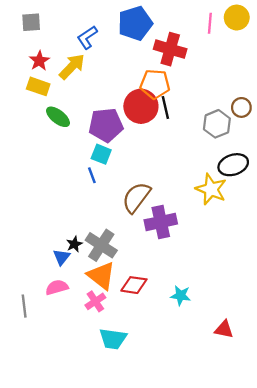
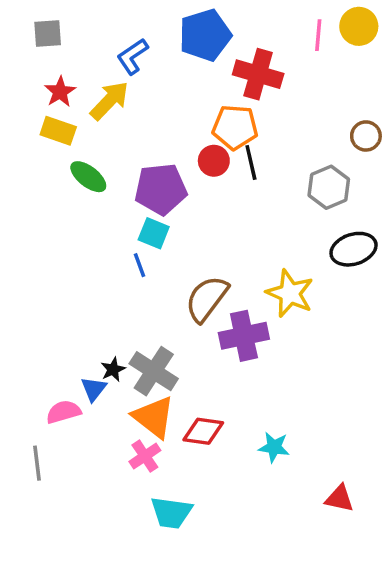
red circle: (141, 106) -> (214, 161), size x0.6
brown circle: (241, 107) -> (366, 136), moved
yellow star: (211, 189) -> (290, 293), moved
pink semicircle: (57, 287) -> (64, 412), moved

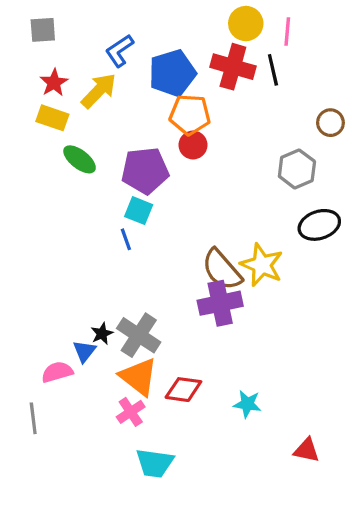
yellow circle: (359, 26) -> (246, 24), moved
blue pentagon: (205, 35) -> (172, 73), moved
orange pentagon: (235, 127) -> (190, 115), moved
black line: (251, 163) -> (273, 70), moved
brown semicircle: (207, 299) -> (222, 270), moved, turned -78

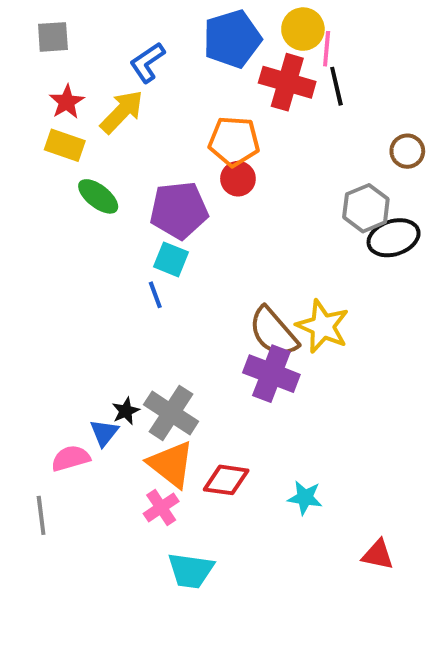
pink line: (287, 32) -> (327, 49), moved
blue pentagon: (172, 73) -> (232, 39), moved
black ellipse: (319, 225) -> (394, 238), moved
purple cross: (220, 303) -> (271, 374), turned 33

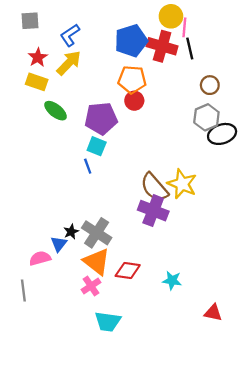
blue pentagon: (232, 39) -> (131, 41), moved
blue L-shape: (147, 63) -> (70, 35), moved
brown circle: (407, 151) -> (210, 85), moved

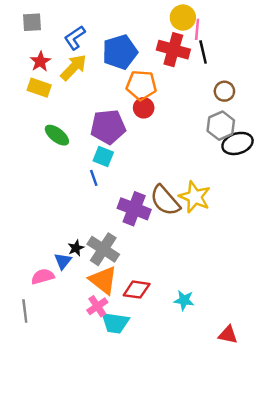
blue pentagon: (131, 41) -> (120, 52), moved
green ellipse: (56, 111) -> (57, 135), moved
purple cross: (153, 211) -> (134, 209), moved
cyan trapezoid: (108, 322) -> (115, 323), moved

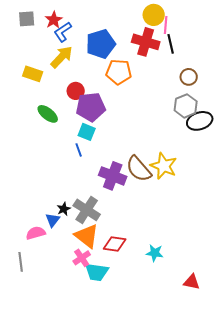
red star: (40, 61) -> (54, 20), moved
red circle: (144, 108) -> (76, 91), moved

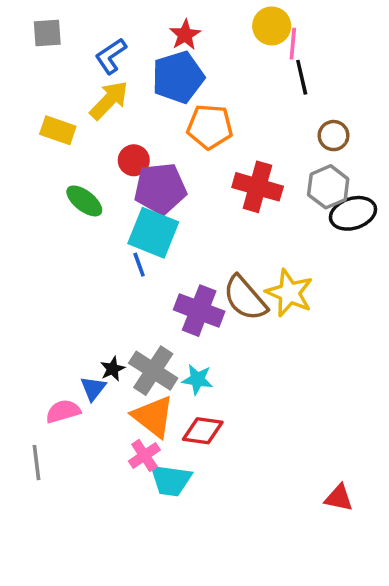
red star: (54, 20) -> (185, 35), moved
red cross: (146, 42) -> (258, 187), moved
cyan square: (87, 132) -> (153, 233), size x1.6
cyan star: (155, 253) -> (197, 379), moved

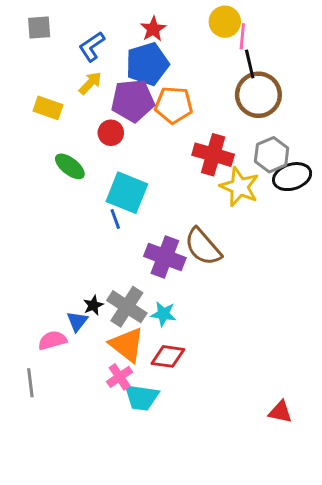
yellow arrow: (109, 100) -> (90, 83), size x0.7
brown circle: (334, 136) -> (258, 95), moved, size x1.8
purple pentagon: (160, 189) -> (133, 101), moved
yellow star: (289, 293) -> (239, 187), moved

